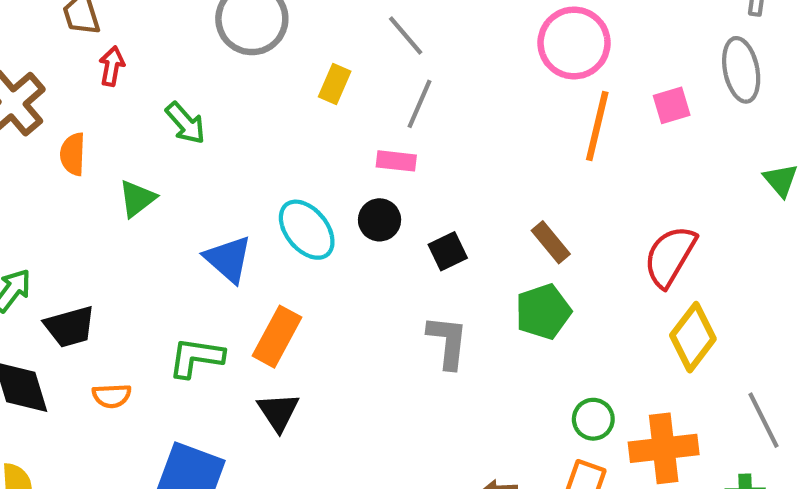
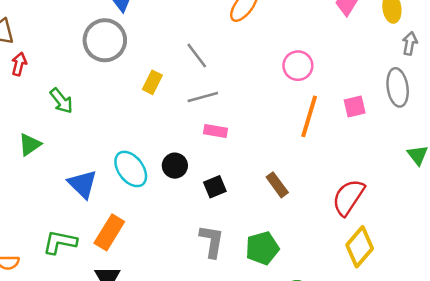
pink circle: (574, 43) -> (298, 66), size x0.7
gray line: (419, 104) -> (203, 97), turned 48
pink rectangle: (396, 161) -> (215, 131), moved
green pentagon: (543, 312) -> (262, 248), moved

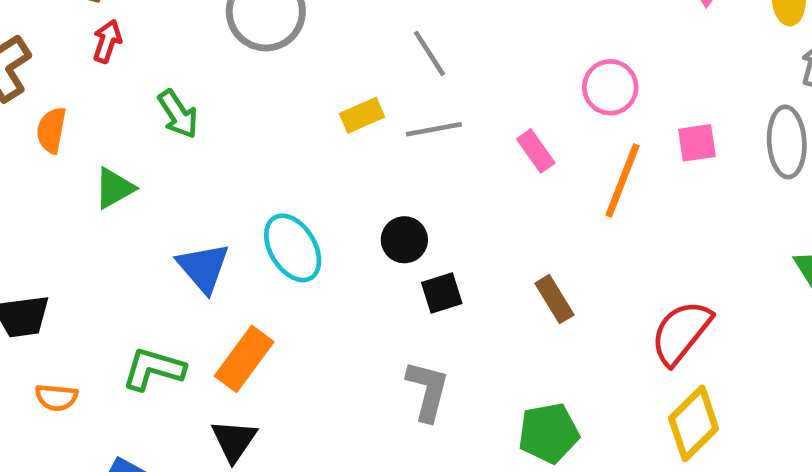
yellow rectangle: (152, 82) -> (362, 115), moved, turned 35
pink square: (355, 106) -> (697, 143), moved
pink rectangle: (215, 131) -> (536, 151), moved, turned 40
black circle: (175, 166) -> (404, 240), moved
green pentagon: (262, 248) -> (549, 433), moved

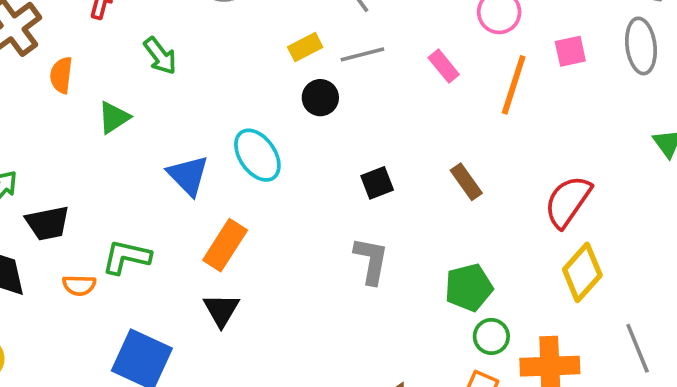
black circle: (404, 240) -> (320, 98), moved
green L-shape: (154, 369) -> (126, 257), moved

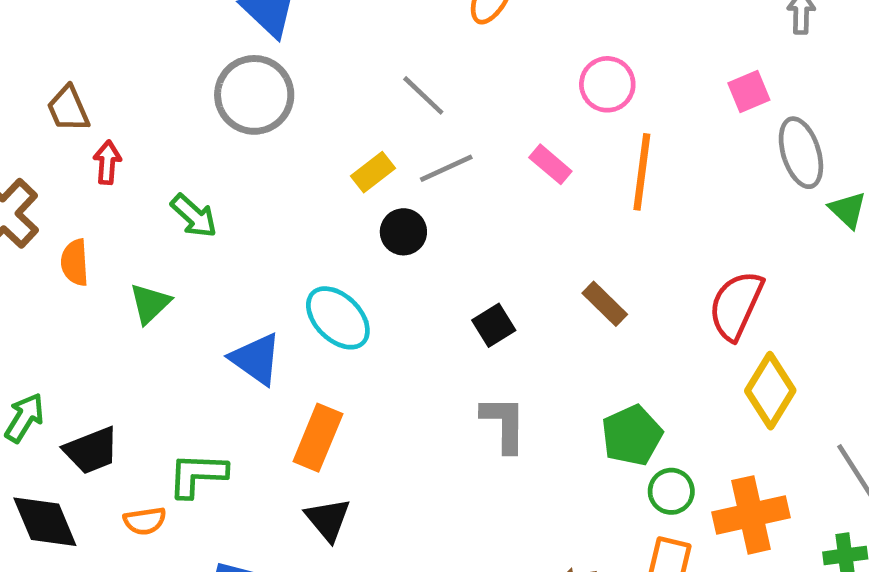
gray ellipse: (641, 46) -> (801, 153), moved
pink square: (570, 51) -> (749, 91), moved

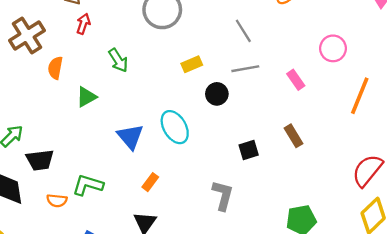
yellow rectangle: (373, 172) -> (192, 64), moved
orange line: (642, 172) -> (360, 96), moved
brown rectangle: (605, 304) -> (293, 136), moved
gray L-shape: (504, 424) -> (223, 195), moved
orange rectangle: (318, 438) -> (150, 182), size x0.6

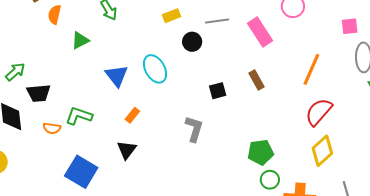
pink rectangle: (296, 80) -> (260, 32), size x1.6
orange line: (360, 96) -> (311, 69), moved

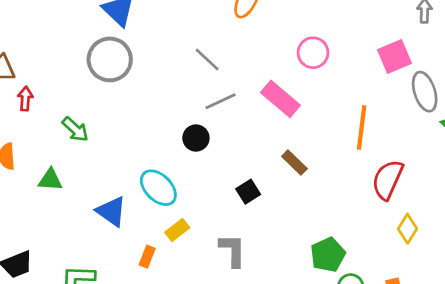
yellow rectangle: (171, 16) -> (177, 230), moved
pink square: (350, 26) -> (395, 57), size x1.4
green triangle: (80, 40) -> (50, 180), turned 48
yellow diamond: (322, 151) -> (407, 229), size x0.7

